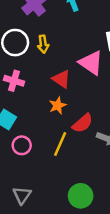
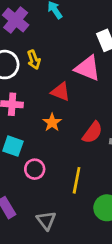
orange star: (58, 105) -> (52, 122), moved
yellow line: (60, 144) -> (77, 180), moved

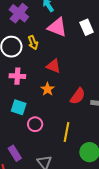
pink triangle: (88, 68) -> (57, 27), moved

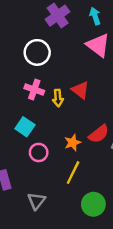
yellow arrow: (33, 43) -> (58, 98), moved
orange star: (47, 89) -> (73, 143), moved

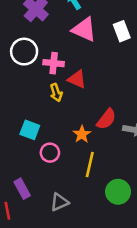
pink cross: (34, 89) -> (54, 63), moved
gray triangle: (36, 201) -> (60, 202), turned 42

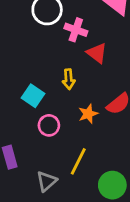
yellow arrow: (56, 93) -> (69, 79), moved
yellow line: (90, 165) -> (78, 161), moved
gray triangle: (60, 202) -> (47, 181), turned -30

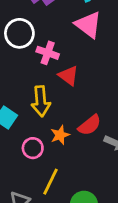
yellow arrow: (69, 79) -> (41, 101), size x1.5
pink circle: (49, 125) -> (33, 148), moved

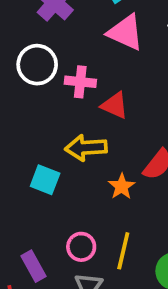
yellow arrow: (41, 101) -> (86, 148), turned 104
pink circle: (33, 148) -> (81, 247), moved

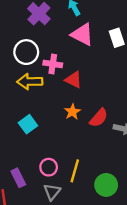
yellow arrow: (86, 148) -> (30, 82), moved
cyan square: (45, 180) -> (28, 124), turned 30
orange star: (122, 186) -> (72, 112), moved

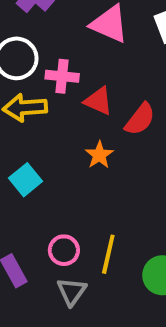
red semicircle: (99, 118) -> (140, 119), moved

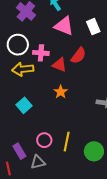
red semicircle: (140, 119) -> (78, 55), moved
gray triangle: (72, 292) -> (38, 162), moved, turned 42

